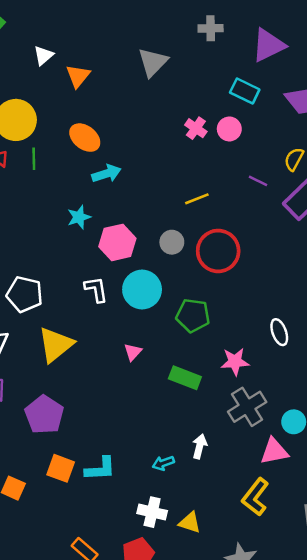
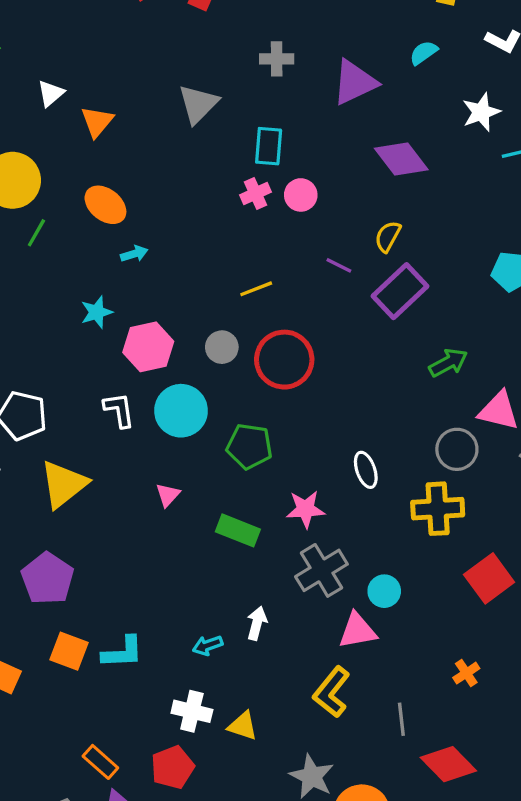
cyan rectangle: (245, 91) -> (269, 146), moved, turned 68
pink cross: (196, 128) -> (256, 194), turned 30
green line: (34, 159) -> (36, 233), turned 30
cyan arrow: (106, 174) -> (134, 254), size x0.7

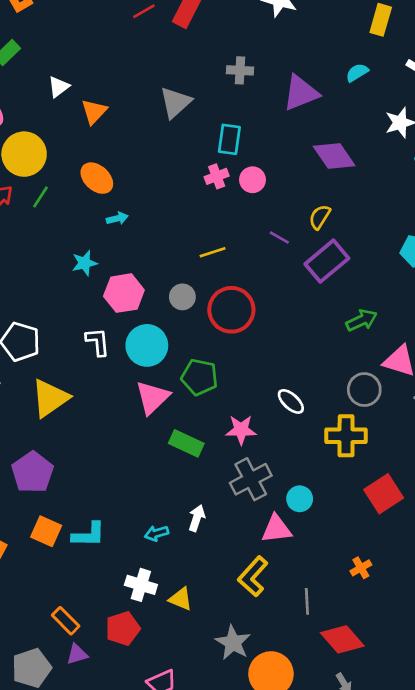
white ellipse: (366, 470) -> (291, 401), turned -32
pink triangle: (168, 495) -> (152, 397), moved, size x1.8

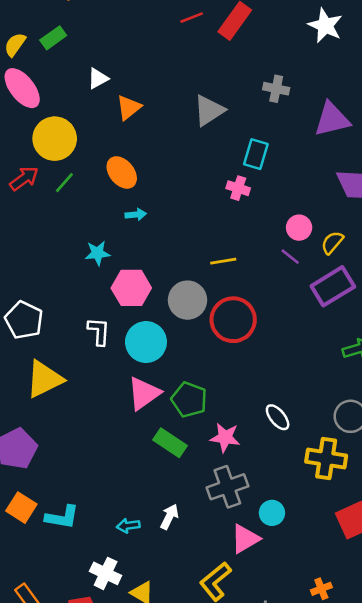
pink cross: (217, 176) -> (238, 188), turned 30
pink circle: (253, 180) -> (299, 228), moved
gray circle: (182, 297) -> (188, 300), size x1.5
green pentagon: (199, 377) -> (189, 400), moved
pink triangle: (276, 529) -> (245, 539), turned -32

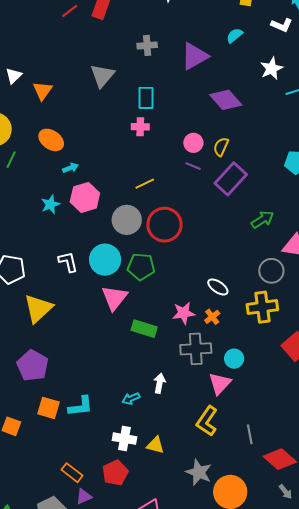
pink hexagon: (131, 288) -> (85, 197), moved
green pentagon: (189, 400) -> (141, 267), moved
gray cross: (227, 487) -> (196, 349), turned 32
orange cross: (321, 589) -> (212, 317), moved

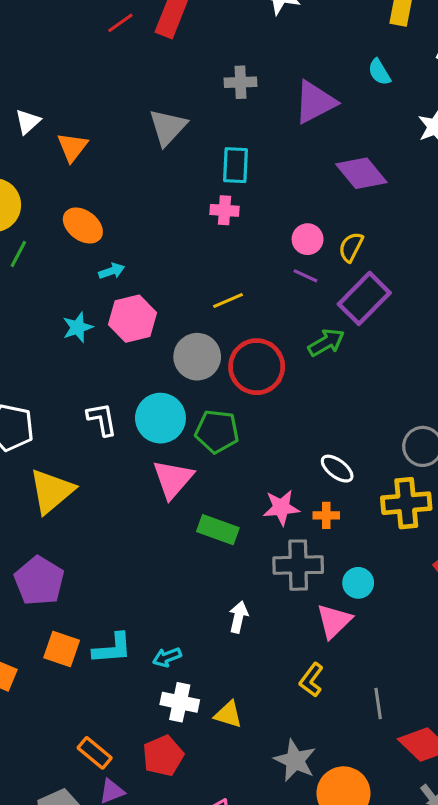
cyan semicircle: (235, 35) -> (379, 72), turned -84
green arrow: (263, 219) -> (326, 342), moved
orange cross: (212, 317) -> (326, 515), turned 35
cyan arrow: (131, 399) -> (167, 657), moved
yellow L-shape: (207, 421) -> (311, 680), size x0.7

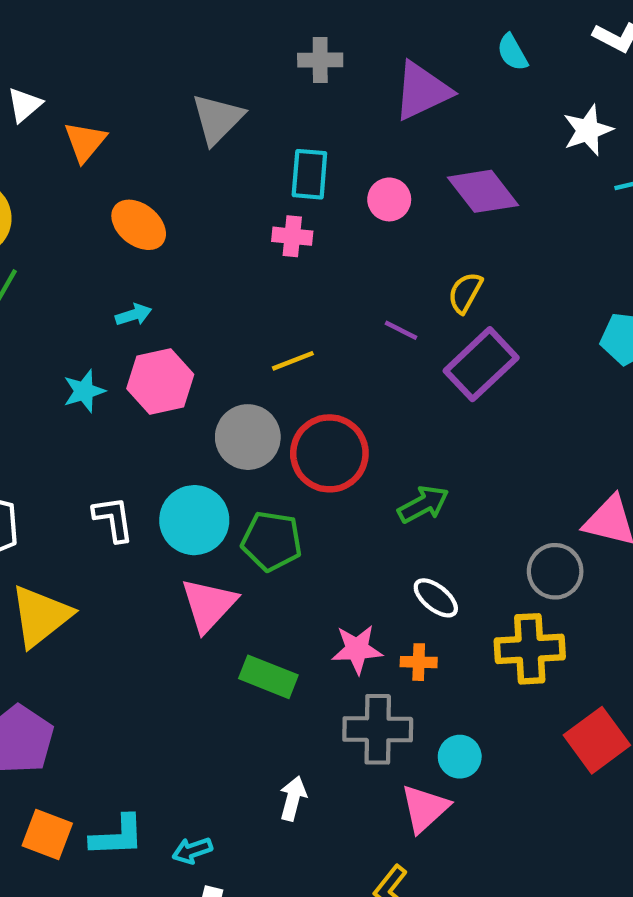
orange ellipse: (83, 225) -> (139, 225), moved
pink circle: (308, 239) -> (389, 199), moved
green arrow: (326, 342) -> (423, 504), moved

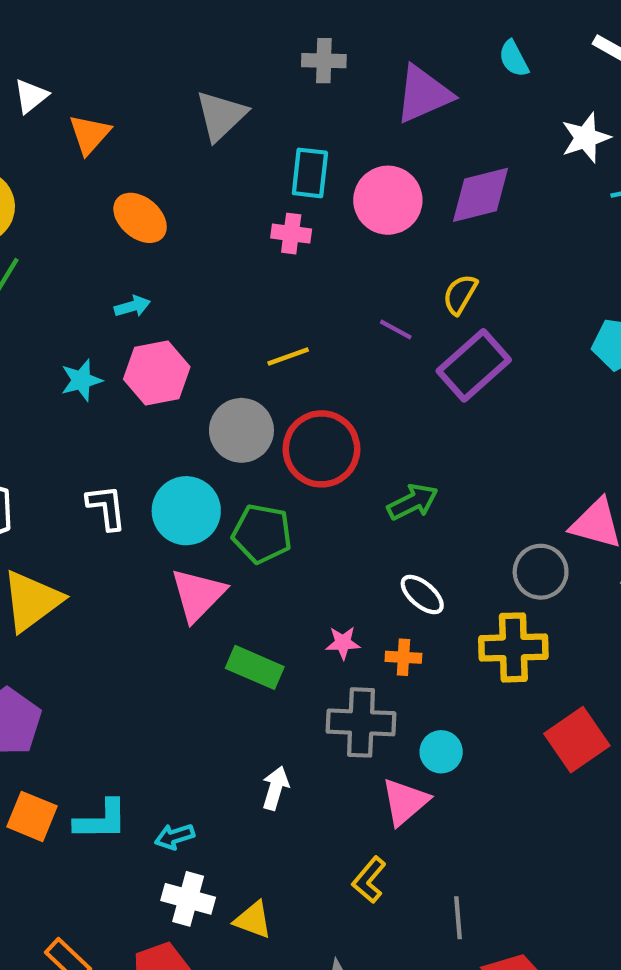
purple diamond: (483, 191) -> (481, 195), turned -68
pink circle: (389, 199) -> (388, 200), size x1.6
pink star: (357, 649) -> (343, 643), size x0.7

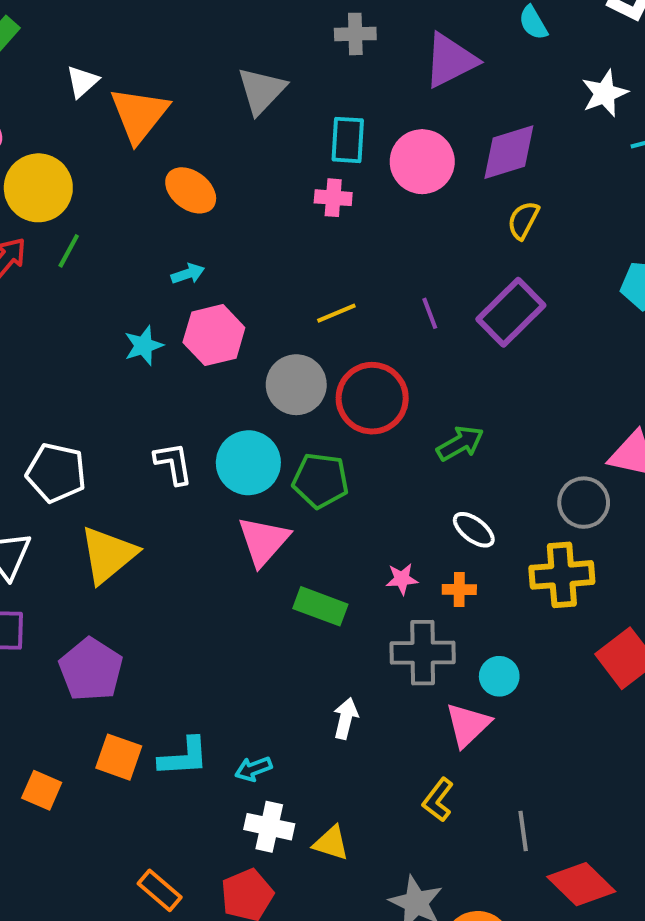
orange triangle: (90, 134) -> (139, 115), size x1.5
yellow semicircle: (460, 294) -> (523, 220), moved
purple line: (396, 329) -> (430, 313), moved, turned 44

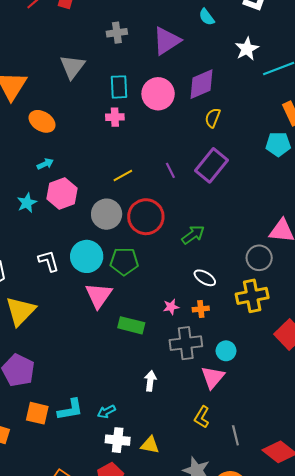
gray line: (523, 831) -> (235, 435), moved

